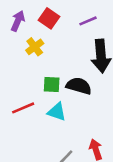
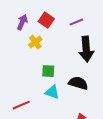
black semicircle: (79, 86) -> (78, 83), moved
red line: (23, 108) -> (21, 105), moved

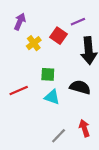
red square: (46, 20) -> (59, 36), moved
red line: (21, 105) -> (19, 91), moved

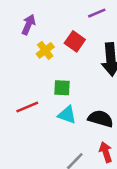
purple line: (78, 22) -> (97, 13), moved
black semicircle: (80, 87) -> (101, 119), moved

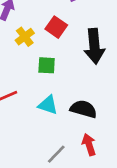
green square: (62, 88) -> (47, 65), moved

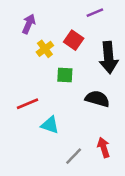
cyan triangle: (48, 105) -> (50, 125), moved
black semicircle: (83, 109) -> (97, 99), moved

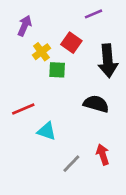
green square: (65, 75) -> (57, 70), moved

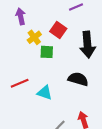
purple arrow: (25, 26) -> (21, 16), turned -35
cyan triangle: (47, 131) -> (45, 93), moved

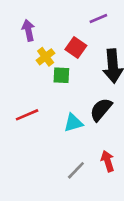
black semicircle: (78, 79) -> (101, 110), turned -66
cyan triangle: (45, 93) -> (73, 123), moved, turned -35

